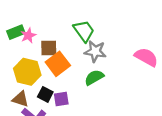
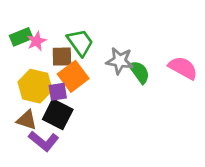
green trapezoid: (84, 31) -> (80, 43), moved
green semicircle: (94, 77) -> (139, 72), moved, turned 84
black square: (45, 94) -> (58, 114), size x1.5
purple square: (61, 99) -> (58, 92), moved

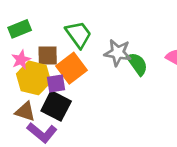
pink star: (37, 41) -> (21, 60), moved
brown square: (62, 57) -> (48, 55), moved

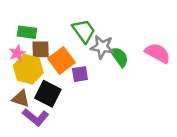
green rectangle: (20, 29) -> (27, 32), moved, turned 30
green trapezoid: (78, 34) -> (84, 31), moved
purple square: (56, 84) -> (80, 74), moved

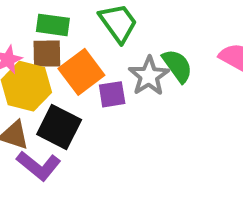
green rectangle: (27, 32) -> (53, 25), moved
gray star: (102, 47) -> (149, 76), moved, turned 30

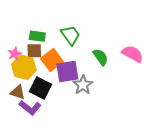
gray star: (149, 76) -> (83, 85), moved
purple square: (112, 94) -> (67, 71), size x1.6

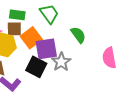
pink semicircle: (133, 54) -> (109, 58), moved, turned -130
black square: (40, 88) -> (36, 67), moved

